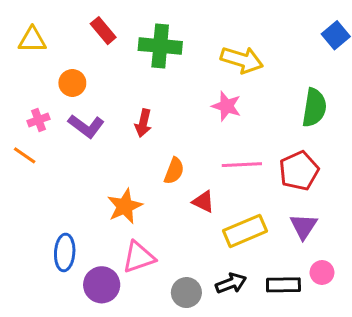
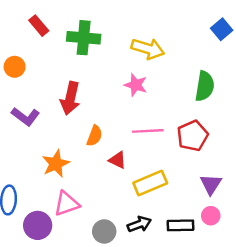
red arrow: (143, 123) -> (70, 98), size x1.5
purple L-shape: (86, 126) -> (25, 116), moved
purple triangle: (303, 226) -> (211, 184), moved

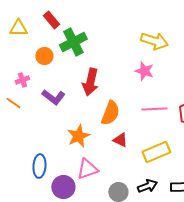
red rectangle: (39, 26) -> (51, 20), moved
green cross: (84, 38) -> (73, 42), moved, turned -32
orange semicircle: (95, 136) -> (110, 113), size x1.4
red triangle: (118, 160) -> (120, 140), moved

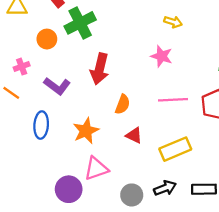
yellow arrow: (154, 41) -> (173, 22), size x0.6
orange semicircle: (110, 113) -> (123, 104), size x0.7
blue ellipse: (39, 166) -> (41, 125), moved

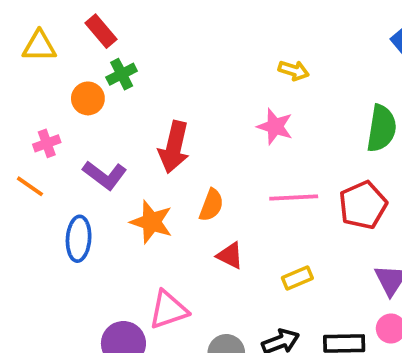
green cross: (80, 23) -> (122, 74), moved, size x0.6
orange star: (86, 131) -> (151, 222), moved, turned -30
yellow rectangle: (175, 149) -> (297, 278), size x0.6

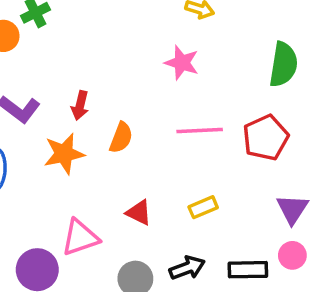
red arrow: (174, 147) -> (80, 106), moved, size x0.6
orange star: (151, 222) -> (64, 154), turned -30
red triangle: (230, 256) -> (139, 213), moved

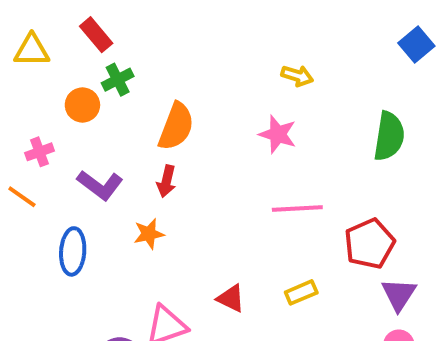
orange semicircle: (121, 138) -> (176, 126), moved, size x1.4
red pentagon: (266, 138) -> (370, 244), moved
orange star: (64, 154) -> (149, 234), size x0.7

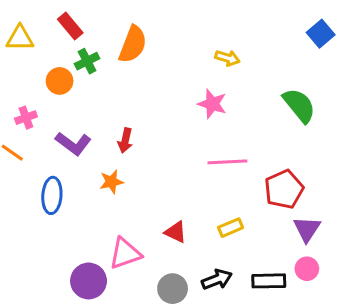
orange semicircle: (176, 126) -> (133, 44), moved
green semicircle: (389, 136) -> (299, 105), turned -48

